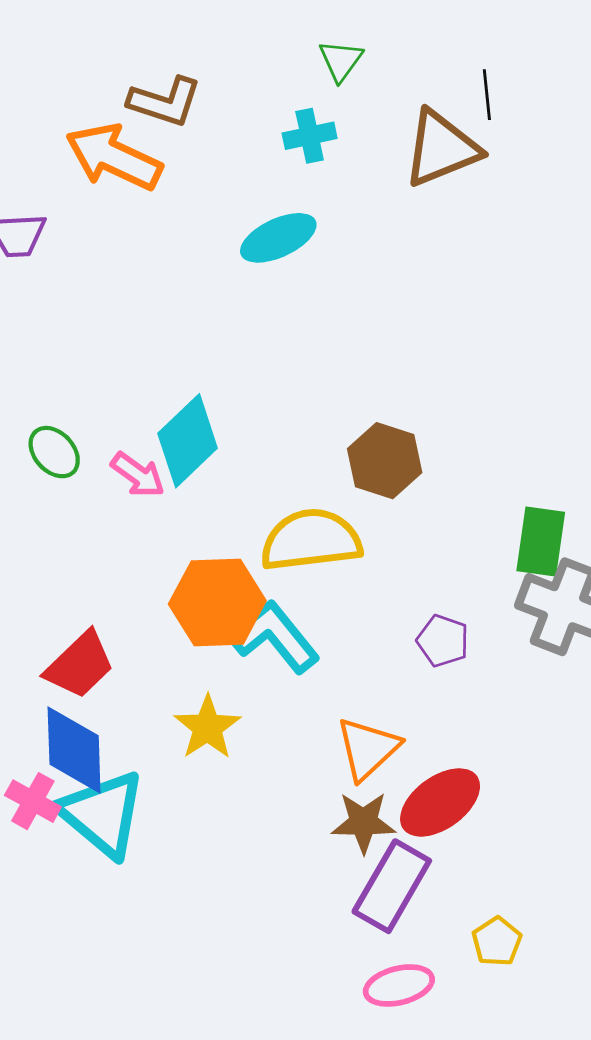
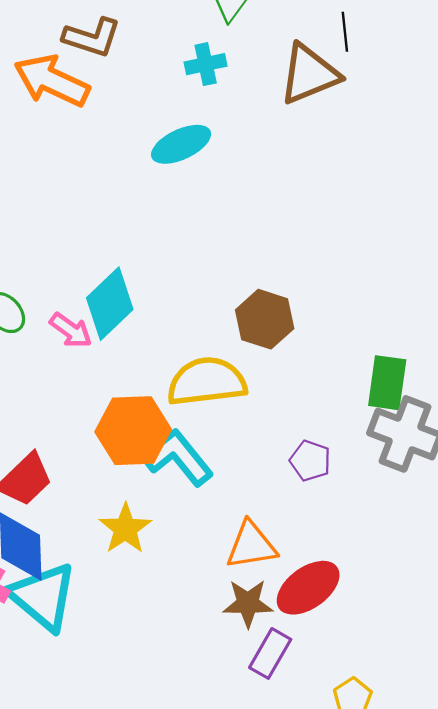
orange triangle: (368, 749) -> (251, 545), turned 34
purple rectangle: (392, 886) -> (270, 653), size x0.7

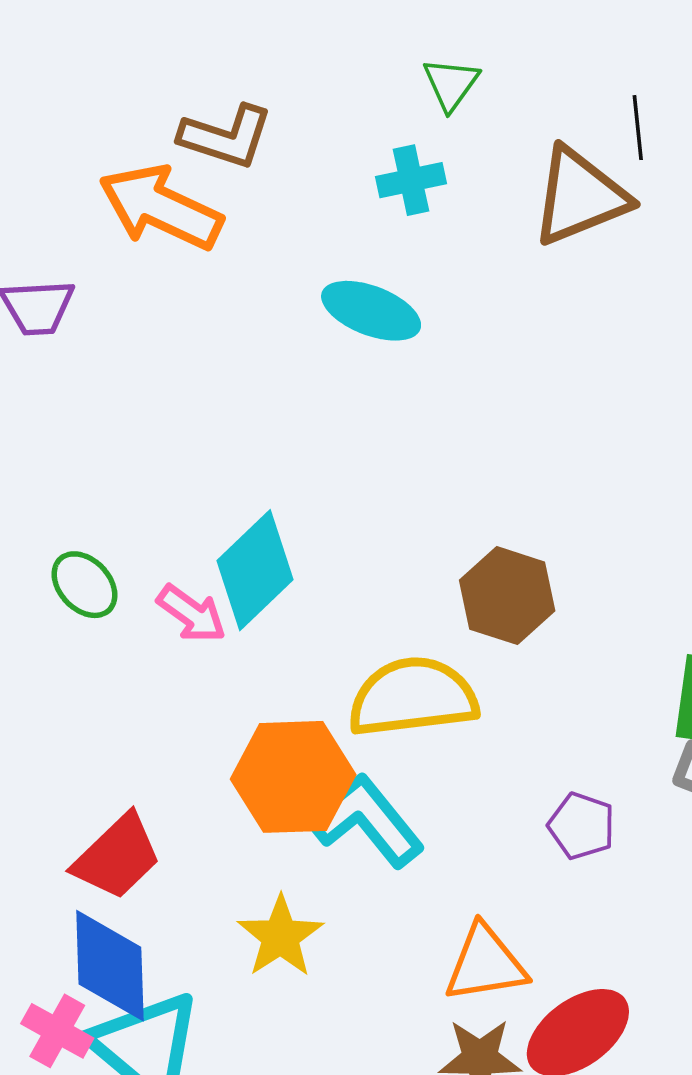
cyan ellipse: (181, 144) -> (371, 311), turned 46

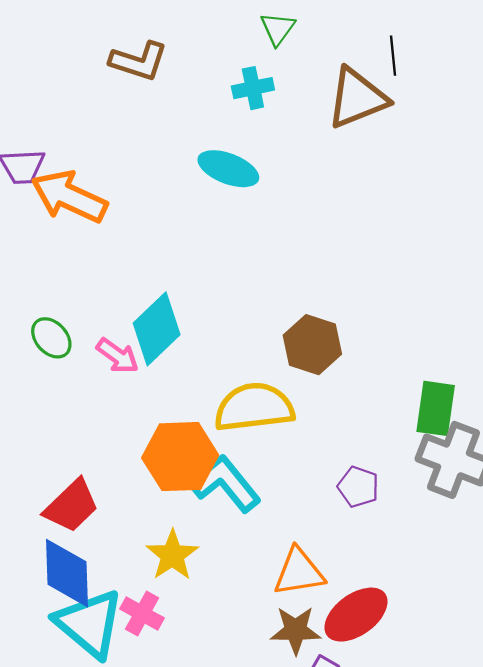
orange arrow: (161, 207) -> (69, 197), moved
pink cross: (57, 1031) -> (142, 613), moved

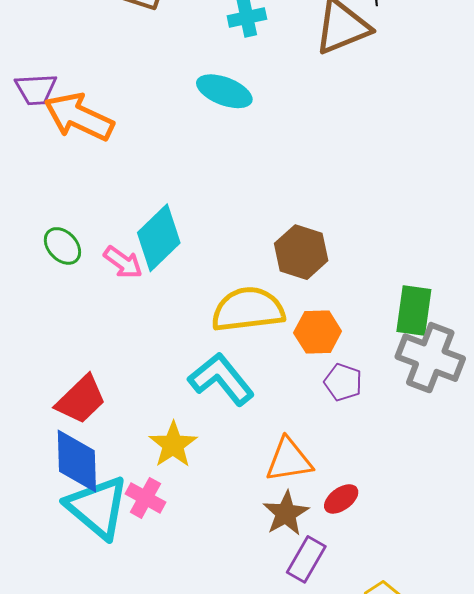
orange hexagon: (180, 457) -> (318, 332), moved, size x0.7
red ellipse: (356, 615) -> (341, 499), size x0.6
brown star: (296, 630) -> (286, 513), turned -30

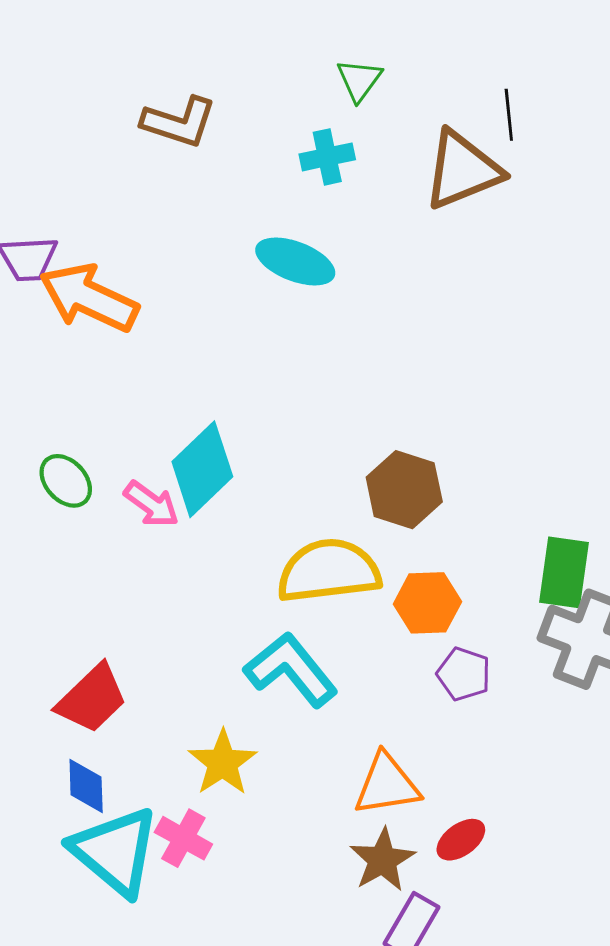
blue diamond: (77, 461) -> (86, 786), size x0.6

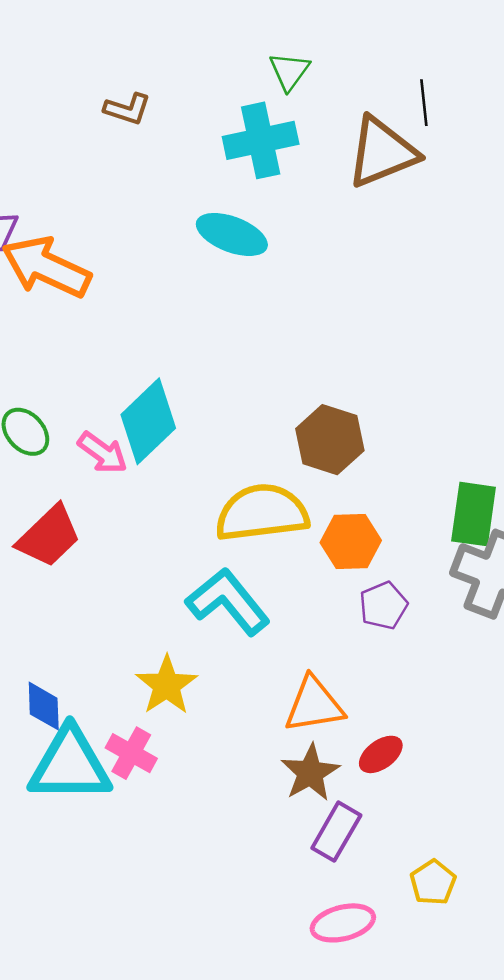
brown L-shape: (179, 122) -> (127, 109), size x0.7
cyan cross: (327, 157) -> (261, 140), size x1.5
purple pentagon: (464, 674) -> (383, 606), turned 30
red trapezoid: (92, 699) -> (49, 536), moved
cyan triangle: (115, 851) -> (70, 765), turned -40

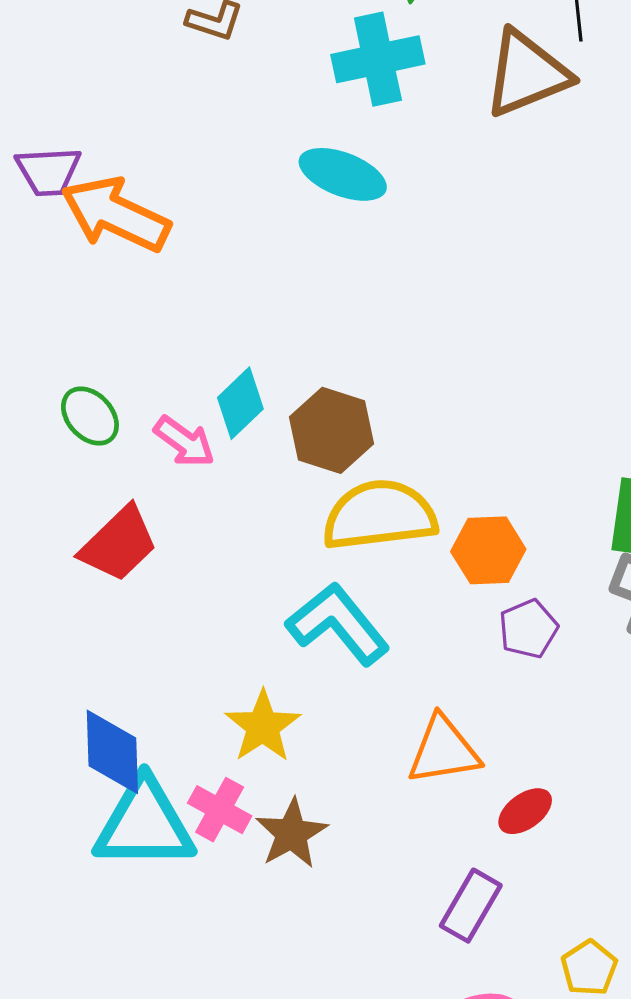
cyan diamond: (148, 421) -> (240, 403), size x0.7
brown hexagon: (330, 440) -> (332, 430), moved
blue diamond: (44, 706) -> (112, 752), size x1.4
brown star: (310, 773) -> (292, 834), moved

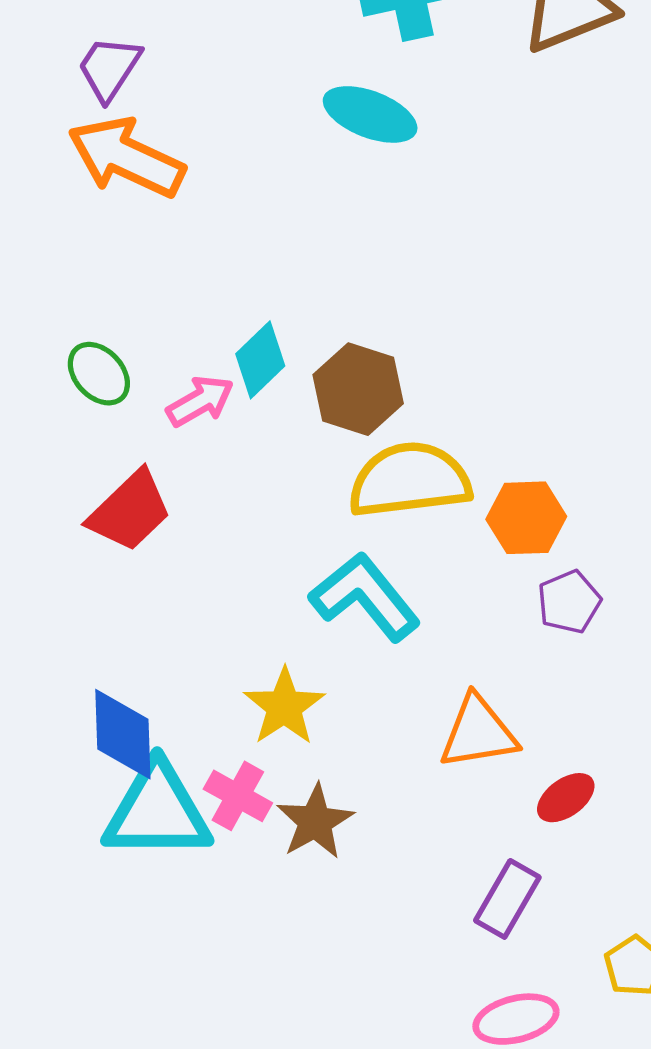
purple trapezoid: (48, 171) -> (109, 68), moved, turned 126
pink arrow: (184, 442) -> (200, 401), turned -66

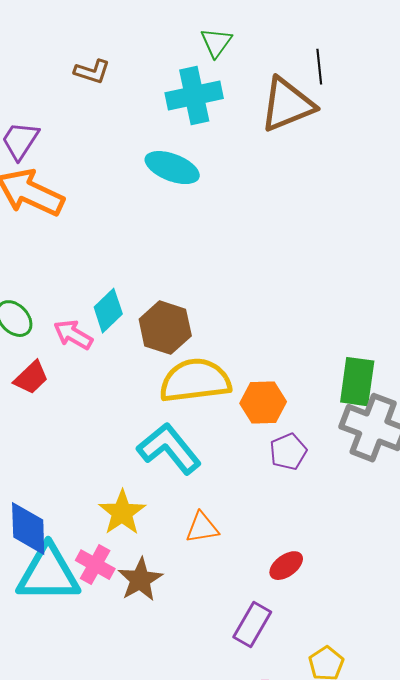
pink arrow: (200, 401) -> (73, 335), turned -120
red trapezoid: (130, 511) -> (31, 378), moved, size x0.7
orange triangle: (478, 732) -> (202, 528), moved, size x0.7

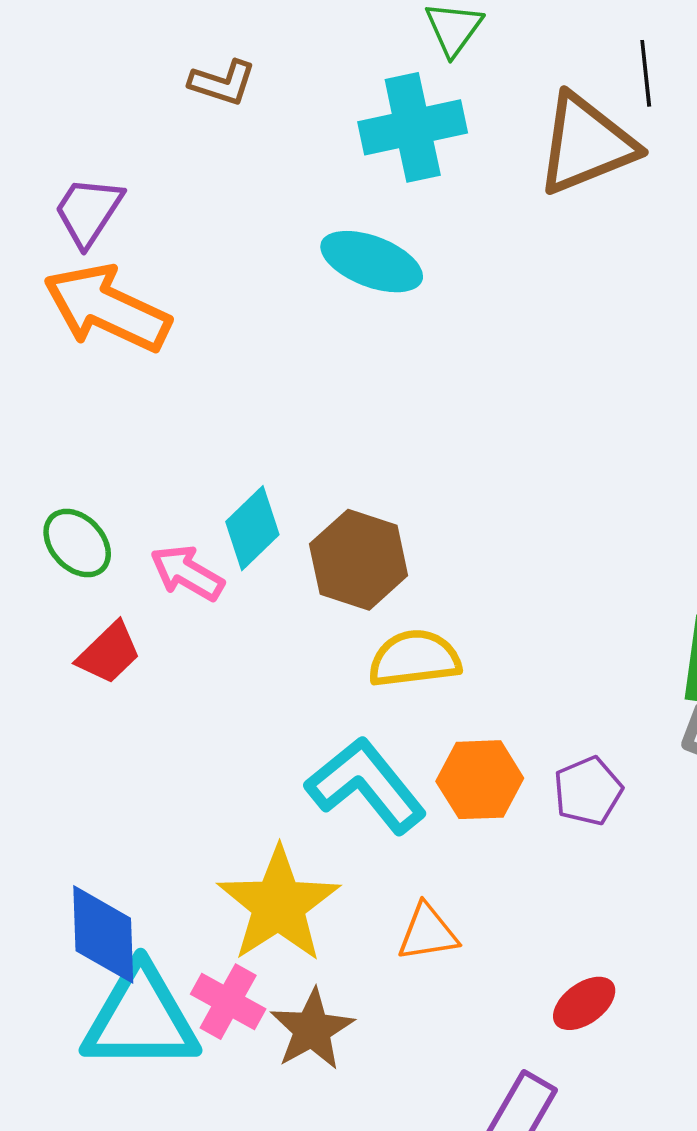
yellow semicircle: (195, 381) -> (415, 659), size x0.7
orange hexagon: (263, 403) -> (480, 780), moved
yellow star: (122, 513) -> (278, 905), size x1.4

